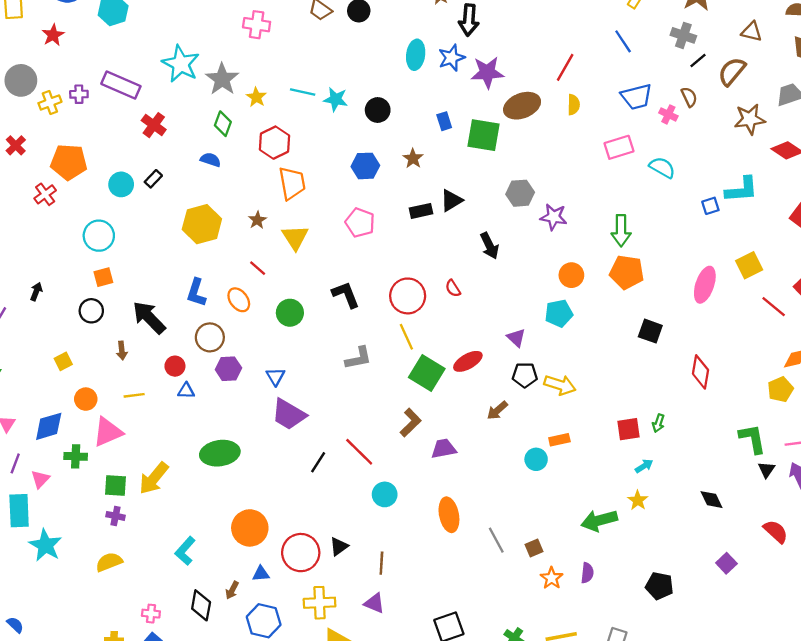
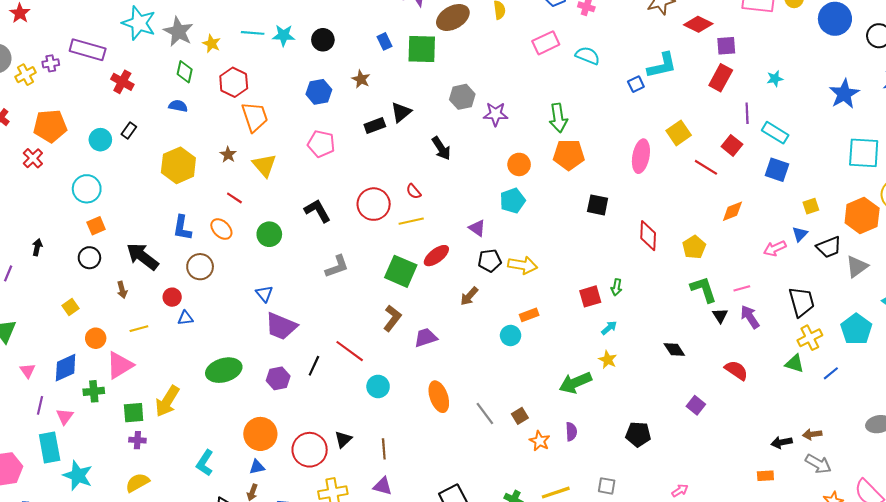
yellow line: (406, 337) -> (411, 221), moved, turned -70
purple hexagon: (228, 369) -> (278, 378), moved
yellow pentagon: (780, 389) -> (694, 247), moved
blue triangle: (261, 574) -> (257, 467), moved

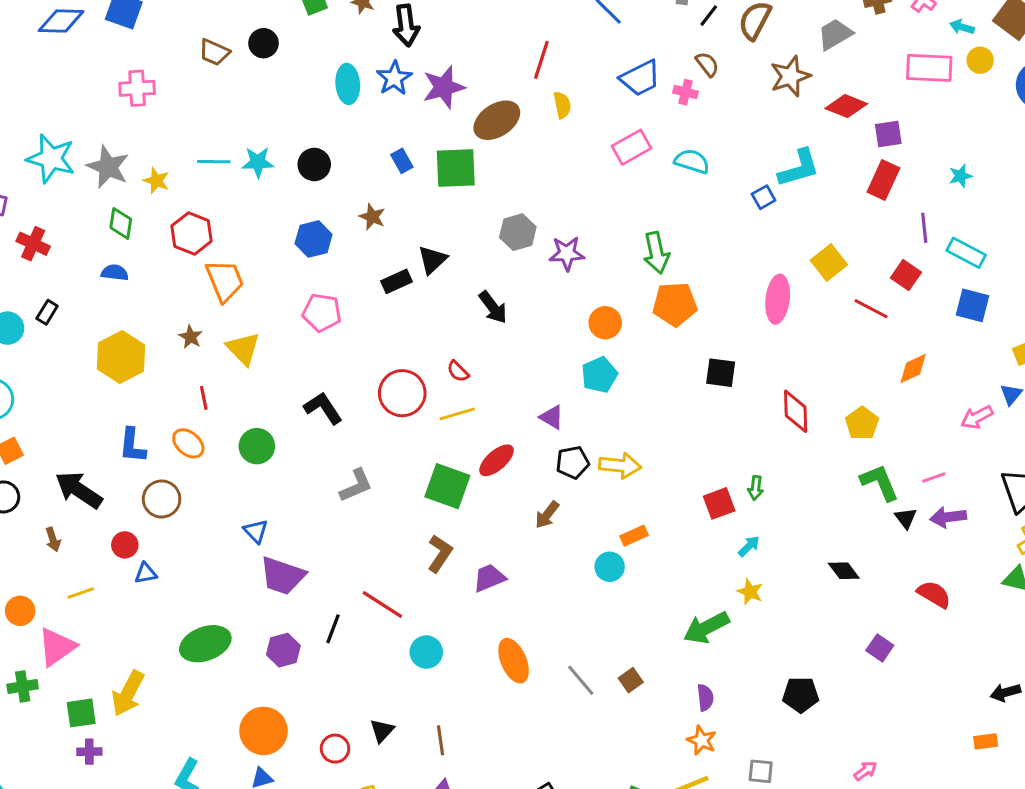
red line: (234, 198) -> (204, 398), turned 49
purple arrow: (750, 317) -> (948, 517), turned -60
orange star: (540, 441) -> (702, 740), moved
red circle: (310, 450) -> (335, 749), size x0.6

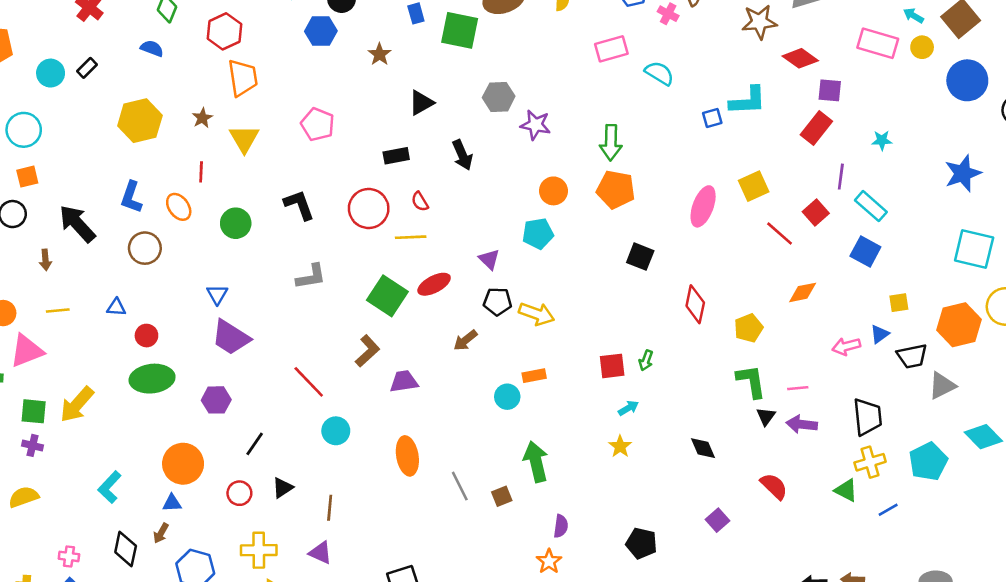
blue hexagon: (314, 239) -> (321, 31), moved
black rectangle: (396, 281) -> (396, 156), moved
red circle: (125, 545) -> (146, 336), moved
green arrow: (706, 628) -> (536, 462), moved, turned 90
black line: (333, 629) -> (255, 444), moved

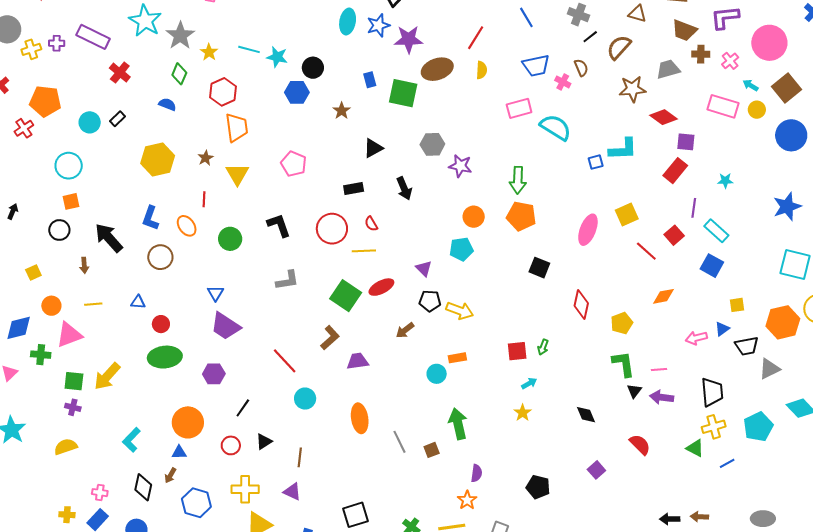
cyan semicircle: (659, 73) -> (556, 127), size x1.4

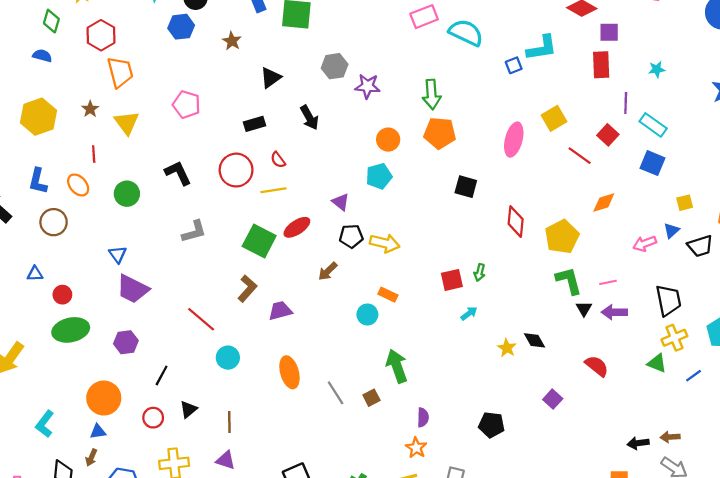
red rectangle: (675, 171) -> (601, 65), turned -35
yellow pentagon: (622, 323) -> (562, 237), size x1.4
orange rectangle: (457, 358) -> (388, 295), turned 42
yellow star: (523, 413) -> (507, 348), moved

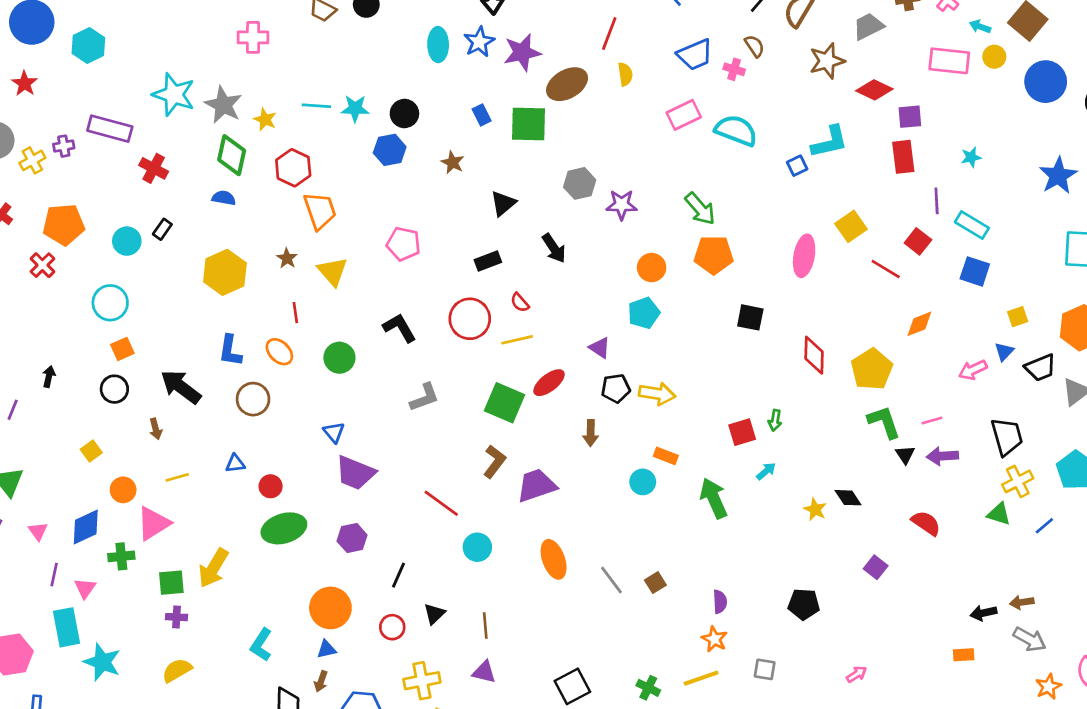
green diamond: (51, 21) -> (232, 155), size x1.4
green arrow: (432, 94) -> (700, 209), turned -32
brown arrow: (328, 271) -> (591, 433), turned -40
purple trapezoid: (280, 311) -> (536, 485), size x1.4
green arrow: (397, 366) -> (714, 498), moved

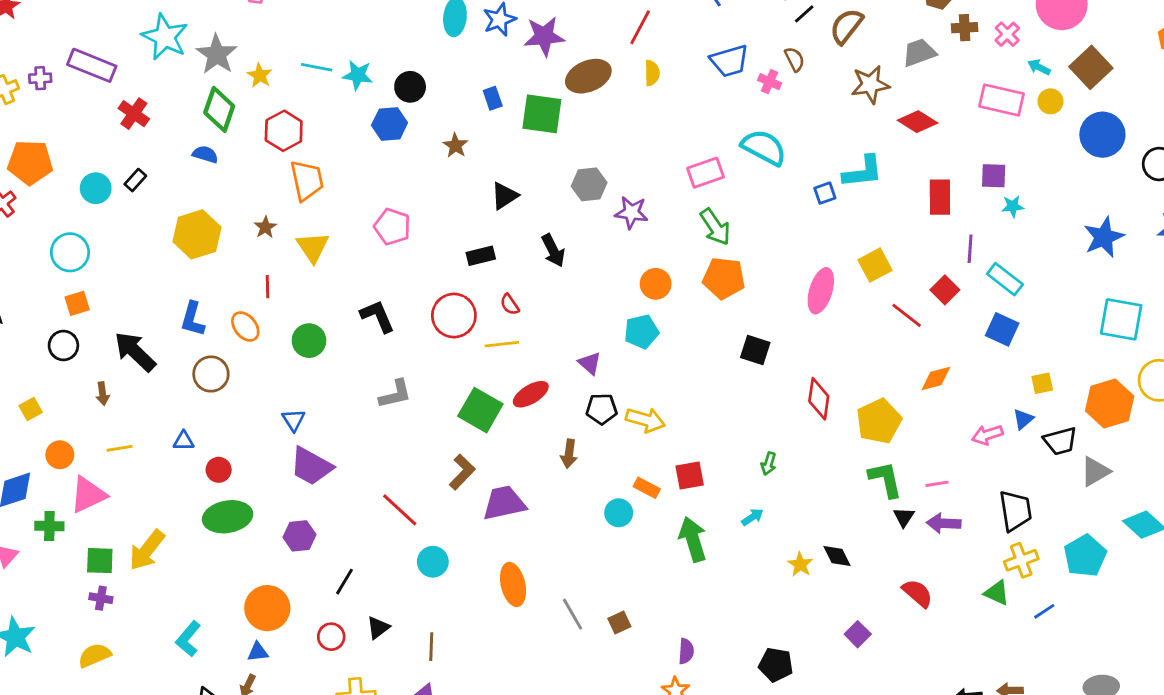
pink rectangle: (684, 115) -> (706, 173), moved
purple square: (910, 117) -> (994, 176), moved
red square: (742, 432) -> (690, 476), moved

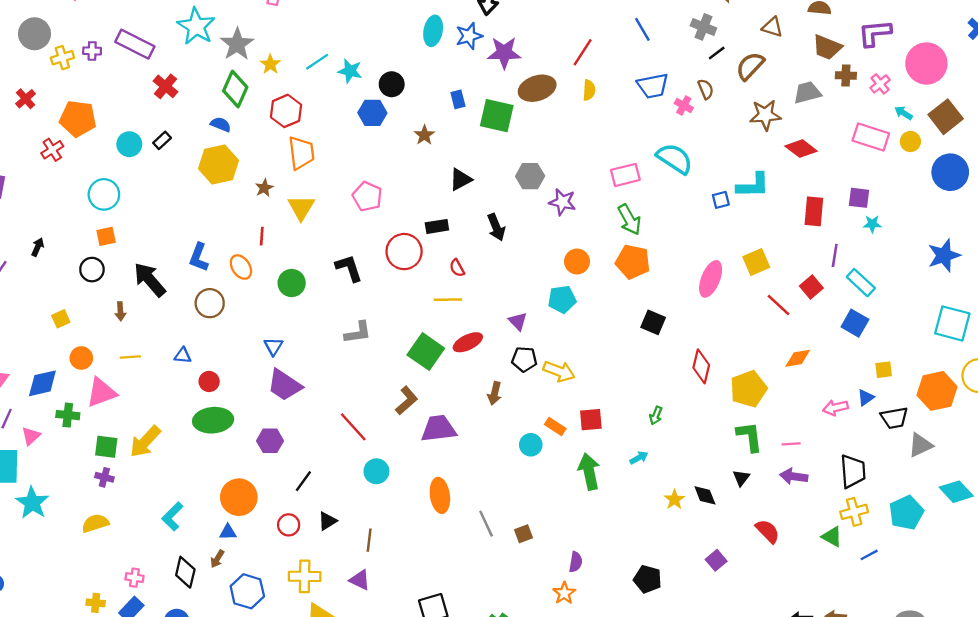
cyan line: (317, 67) -> (317, 62), turned -50
yellow hexagon: (197, 234) -> (218, 164), moved
red circle: (454, 316) -> (404, 252), moved
black triangle: (904, 517) -> (741, 478), moved

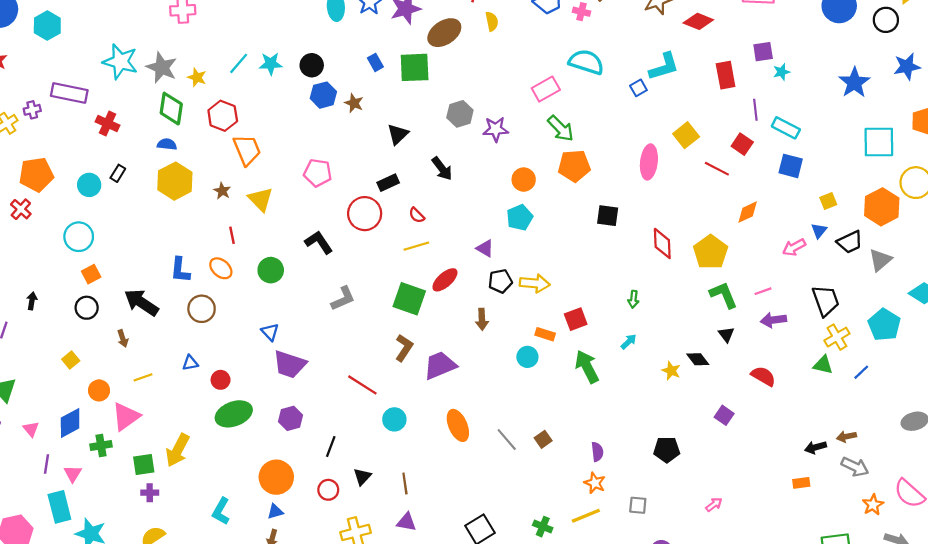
blue hexagon: (372, 113) -> (323, 95), moved

